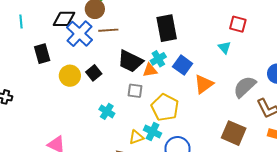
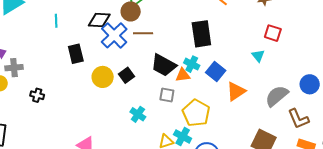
cyan cross: (158, 59) -> (192, 64), turned -35

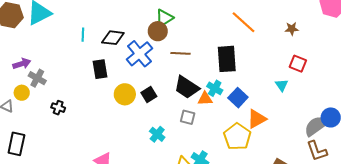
black diamond: (99, 20) -> (113, 38), moved
brown line: (143, 33) -> (180, 53), moved
gray cross: (14, 68) -> (37, 78), turned 30
gray semicircle: (277, 96) -> (316, 126), moved
yellow pentagon: (196, 113) -> (237, 137), moved

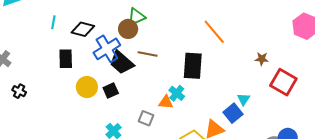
brown star: (292, 29) -> (262, 59), moved
red square: (298, 64) -> (283, 82), moved, size x1.5
black trapezoid: (187, 87) -> (122, 62), moved
blue square: (238, 98) -> (233, 113), moved

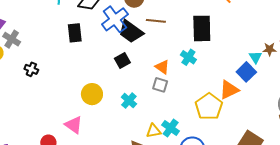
brown star: (262, 59) -> (270, 49), moved
yellow circle: (87, 87) -> (92, 94), moved
orange triangle: (166, 102) -> (162, 67), moved, turned 35

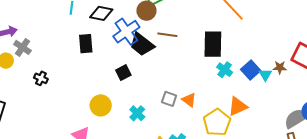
cyan cross: (188, 57) -> (225, 70), moved
black square: (122, 60) -> (123, 73), moved
orange triangle: (162, 67) -> (189, 100), moved
blue square: (246, 72) -> (251, 70), moved

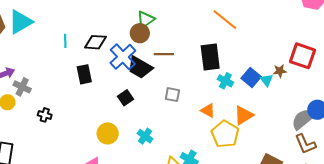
gray square: (169, 99) -> (172, 95), moved
orange triangle: (189, 100) -> (208, 110), moved

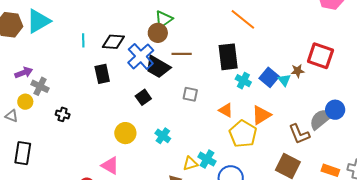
brown L-shape: (305, 144) -> (299, 134), moved

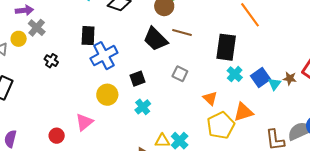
blue cross: (141, 56) -> (104, 56), moved
black rectangle: (102, 74) -> (88, 36), moved
black square: (143, 97) -> (137, 79), moved
pink triangle: (110, 166) -> (84, 122), turned 36

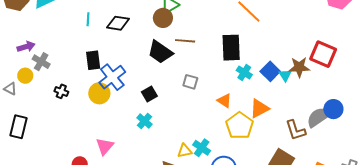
brown star: (290, 78) -> (299, 67), size x1.5
yellow circle: (107, 95) -> (99, 93), moved
cyan cross: (143, 107) -> (144, 121), moved

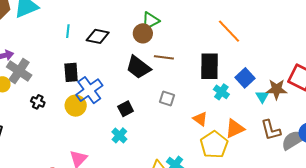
gray cross: (41, 62) -> (19, 71), size x1.4
blue square: (270, 71) -> (245, 78), moved
brown L-shape: (296, 130) -> (271, 130), moved

